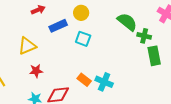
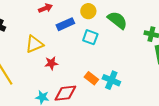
green semicircle: (127, 22) -> (117, 20), moved
red star: (36, 71) -> (51, 63), moved

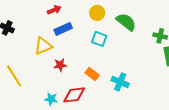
blue rectangle: (65, 24) -> (63, 29), moved
orange rectangle: (91, 78) -> (92, 74), moved

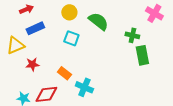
cyan cross: (120, 82) -> (84, 87), moved

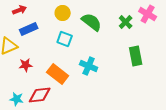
green cross: (132, 35) -> (126, 22), moved, turned 32
orange rectangle: (64, 73) -> (58, 74), size x1.5
cyan cross: (84, 87) -> (89, 66), moved

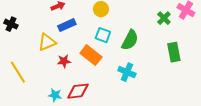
green semicircle: (92, 22) -> (130, 40), moved, turned 80
cyan cross: (89, 66) -> (127, 72), moved
orange rectangle: (58, 74) -> (91, 55), moved

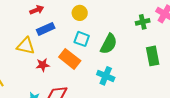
green cross: (164, 18) -> (143, 22), turned 32
yellow triangle: (47, 42) -> (26, 46), turned 36

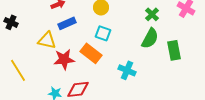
green cross: (143, 22) -> (152, 14), moved, turned -32
green semicircle: (109, 44) -> (150, 38), moved
red star: (43, 65) -> (64, 59), size x1.5

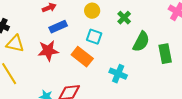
green cross: (152, 14) -> (124, 18), moved
yellow triangle: (47, 40) -> (15, 44), moved
red star: (64, 59) -> (48, 51), moved

